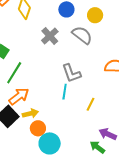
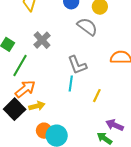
gray cross: (50, 36) -> (42, 40), moved
orange circle: (38, 128) -> (44, 131), moved

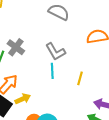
gray cross: (42, 40) -> (16, 47), moved

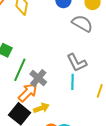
gray cross: (16, 47) -> (38, 78), moved

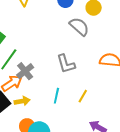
cyan line: (72, 82) -> (56, 96), moved

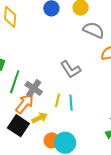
gray semicircle: (79, 27) -> (94, 30), moved
yellow line: (83, 96) -> (57, 100), moved

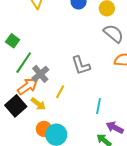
cyan line: (71, 103) -> (99, 106), moved
yellow arrow: (40, 118) -> (38, 104), turned 49

